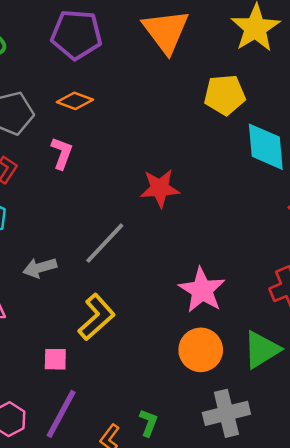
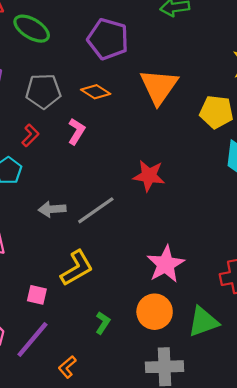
orange triangle: (166, 31) -> (159, 87), moved
gray arrow: (40, 268) -> (52, 209), moved
green L-shape: (148, 423) -> (103, 323), moved

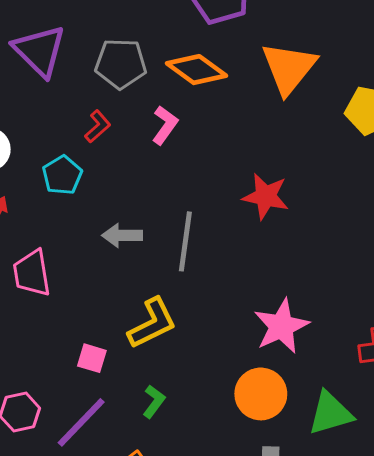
orange diamond: (96, 92) -> (197, 70), size x1.4
gray line: (96, 210) -> (185, 241), turned -51
green L-shape: (103, 323) -> (154, 401), moved

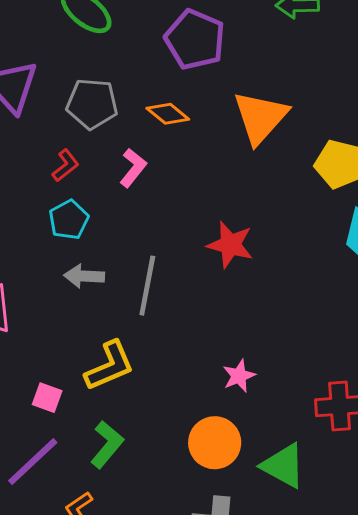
orange diamond: (197, 70) -> (168, 114), size x0.7
cyan pentagon: (62, 175) -> (69, 220), moved
pink star: (281, 326) -> (239, 376), size x0.6
green L-shape: (154, 401) -> (107, 444), size x1.4
green triangle: (330, 413) -> (283, 466), turned 42

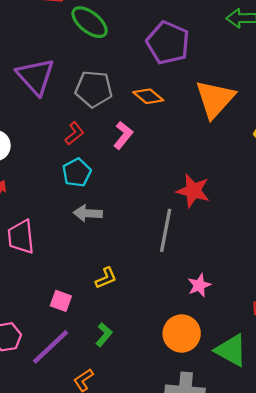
gray line: (147, 286) -> (166, 230), moved
yellow L-shape: (110, 366) -> (106, 278), size x0.6
green L-shape: (107, 444) -> (104, 335), size x0.7

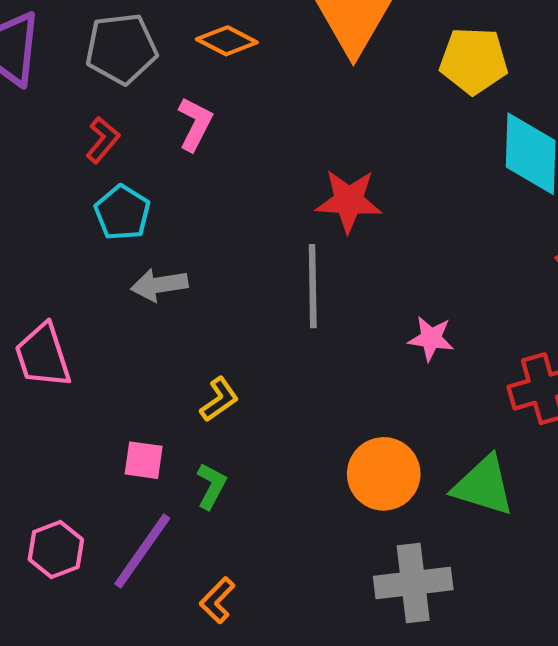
pink star: (199, 285) -> (431, 338), moved, turned -30
green L-shape: (104, 335) -> (211, 486), moved

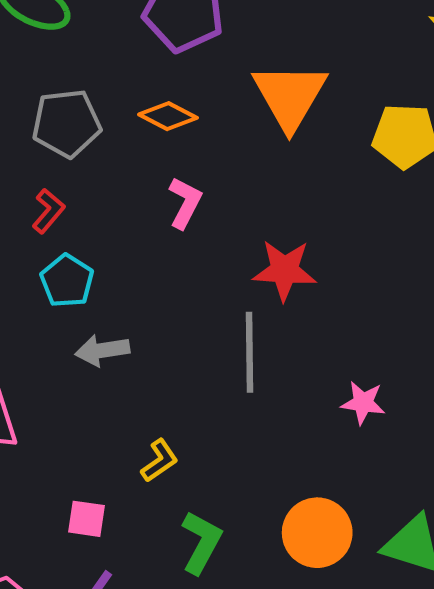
pink L-shape: (195, 124) -> (185, 203), moved
green L-shape: (211, 486) -> (201, 542), moved, size x1.4

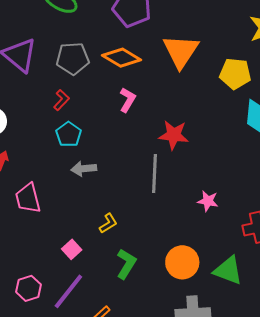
orange diamond: (168, 116) -> (122, 58), size x1.4
pink square: (87, 519) -> (72, 249), turned 36

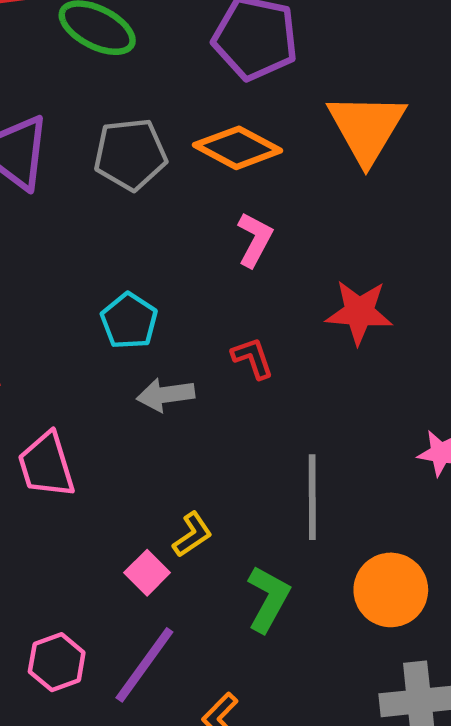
red L-shape: (61, 100) -> (253, 358), moved, turned -60
gray line: (155, 174) -> (312, 497), moved
yellow L-shape: (108, 223) -> (192, 535), moved

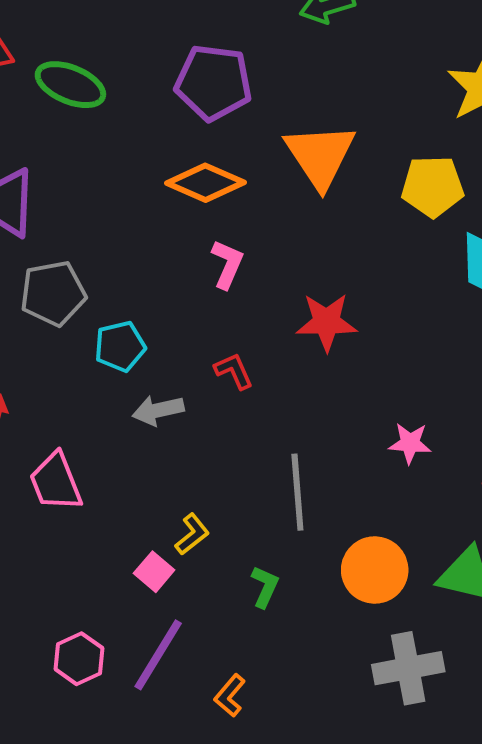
gray pentagon: (130, 154) -> (53, 293), moved
cyan pentagon: (129, 321) -> (120, 346), turned 30
green L-shape: (268, 599) -> (265, 587), size x0.7

